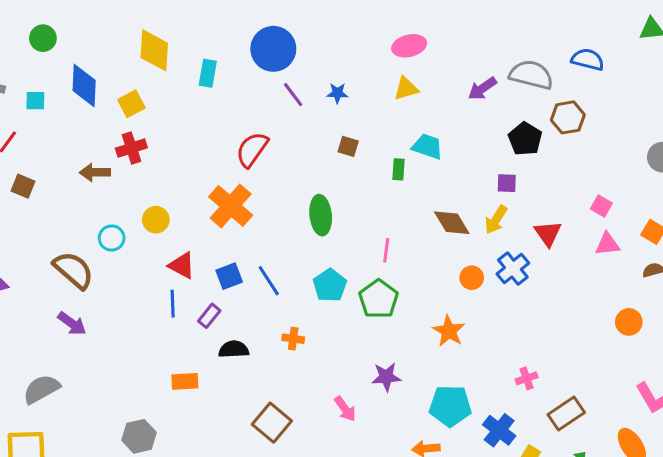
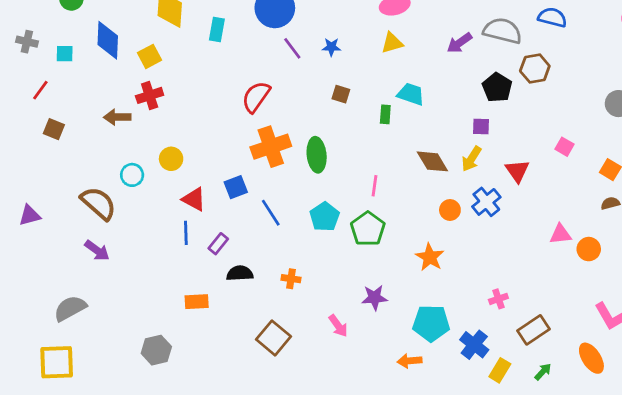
orange cross: (231, 206) -> (271, 147), moved, turned 30
pink triangle: (607, 244) -> (560, 234), moved
blue square: (229, 276) -> (236, 187), moved
orange cross: (293, 339) -> (291, 279), moved

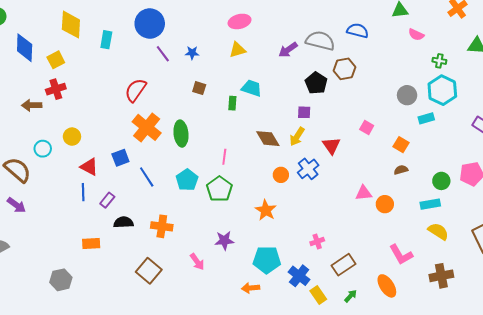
orange cross: (271, 147) -> (147, 127), turned -32
orange cross: (291, 279) -> (162, 226), size x1.5
yellow rectangle: (500, 370) -> (318, 295), turned -66

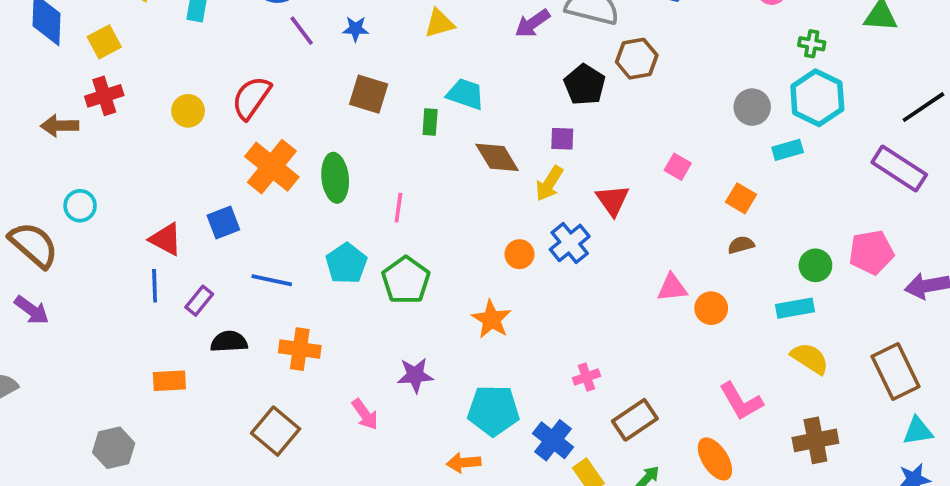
brown square: (199, 88) -> (369, 94), size x1.5
yellow circle: (72, 137) -> (188, 111), moved
brown diamond: (268, 139) -> (497, 157), moved
pink line: (224, 157) -> (398, 208), moved
blue line: (147, 177) -> (272, 280), moved, turned -45

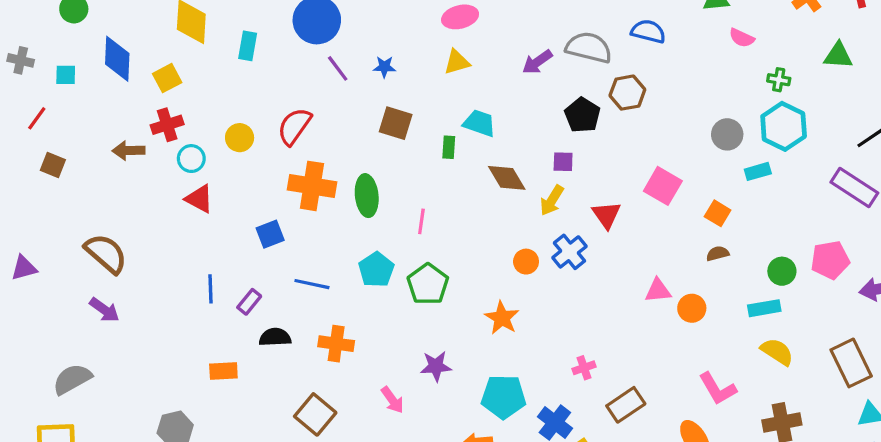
orange cross: (272, 167) -> (312, 186), turned -30
pink square: (678, 167) -> (663, 186), size x1.6
cyan circle: (80, 206) -> (191, 159), moved
red triangle: (166, 239) -> (199, 199), moved

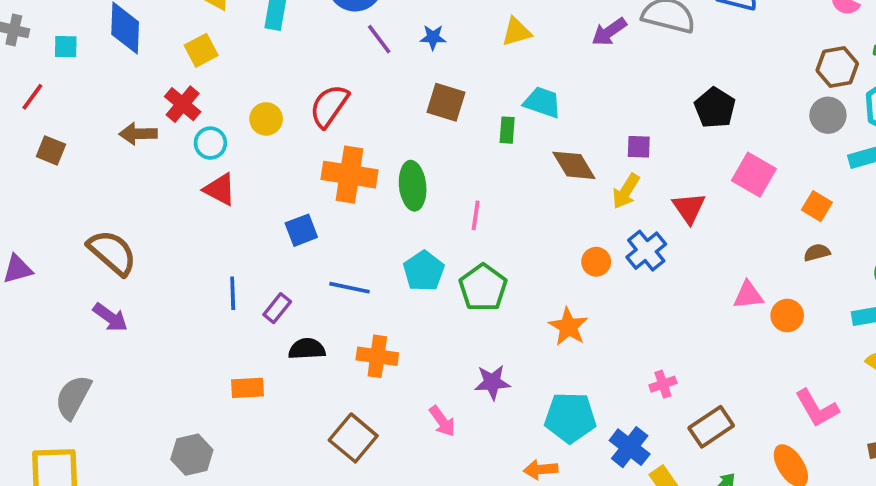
yellow square: (167, 78) -> (201, 50), moved
brown hexagon: (627, 93) -> (837, 67), moved
black pentagon: (582, 115) -> (715, 108), moved
red cross: (167, 125) -> (183, 104), turned -32
gray semicircle: (72, 379) -> (73, 397), turned -33

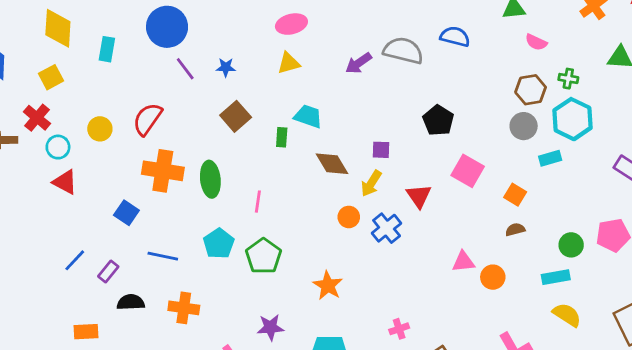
brown square: (446, 102) -> (236, 116), turned 32
blue square: (301, 230) -> (126, 213), turned -35
orange circle: (596, 262) -> (349, 217), moved
blue line: (233, 293) -> (75, 260), turned 45

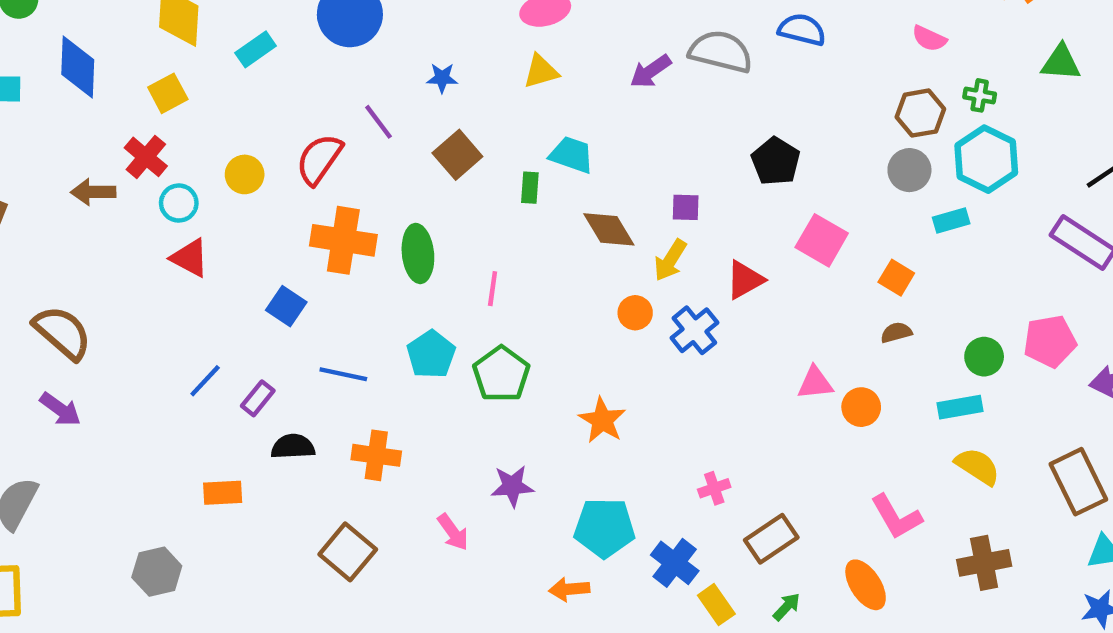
cyan rectangle: (107, 49) -> (256, 49), turned 45
purple line: (185, 69) -> (378, 122), moved
red triangle: (419, 196) -> (745, 280), turned 36

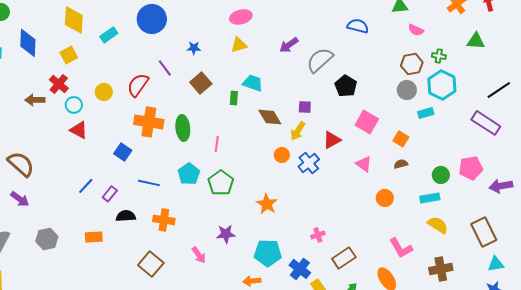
gray semicircle: (721, 52) -> (320, 60), moved, turned -56
pink triangle: (815, 383) -> (364, 164), moved, turned 42
gray hexagon: (157, 572) -> (47, 239), moved

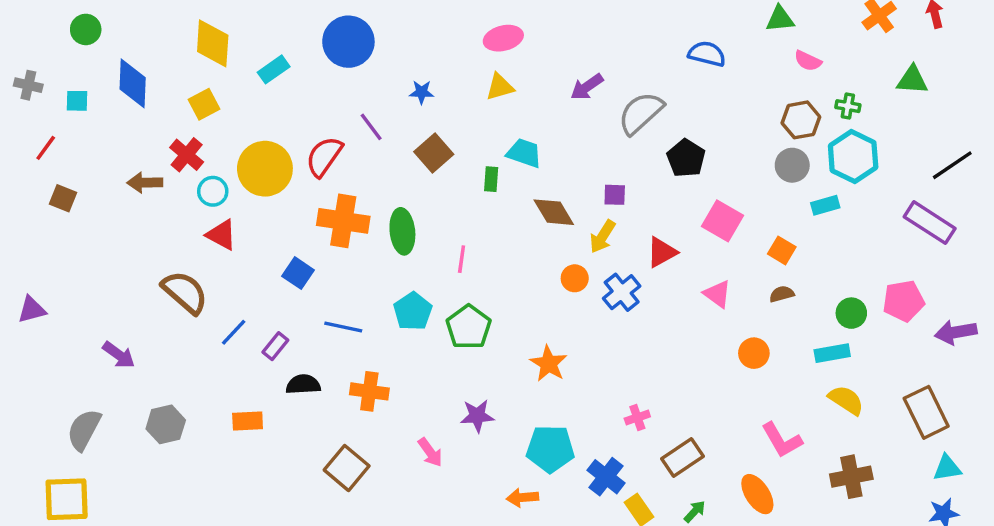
yellow circle: (104, 92) -> (265, 169), size x1.8
brown semicircle: (21, 164) -> (185, 292), moved

